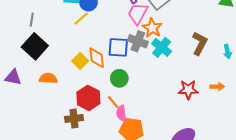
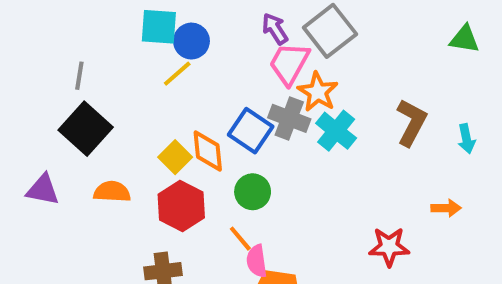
blue square: (118, 47) -> (251, 131), turned 30
red star: (188, 90) -> (389, 247), moved
red hexagon: (88, 98) -> (181, 206), moved

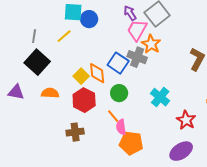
yellow line: (177, 74) -> (64, 36), moved
cyan cross: (336, 131) -> (160, 97), moved
red star: (389, 247) -> (186, 120), turned 30

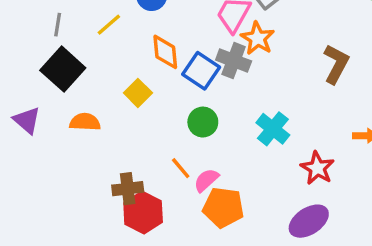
orange diamond: (97, 73) -> (165, 52), moved
purple triangle: (16, 92) -> (27, 120), turned 30
red hexagon: (84, 100) -> (143, 213), moved
orange line: (113, 116) -> (181, 168), moved
pink semicircle: (121, 127) -> (206, 180), turned 56

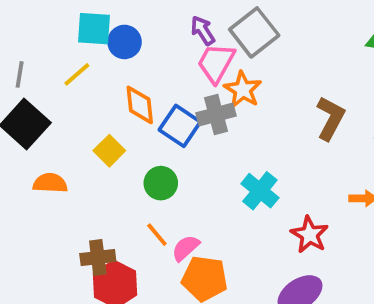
gray cross: (234, 61) -> (216, 114), turned -36
green circle: (203, 122) -> (161, 183), moved

